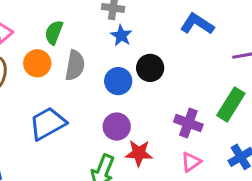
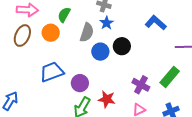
gray semicircle: (75, 65) -> (87, 32), moved
purple circle: (117, 127) -> (80, 83), moved

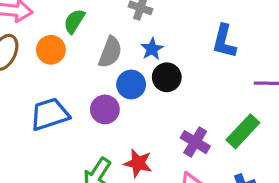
blue star: (107, 23) -> (152, 49), moved
blue L-shape: (156, 23) -> (224, 41), turned -120
purple circle: (80, 83) -> (105, 109), moved

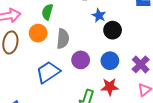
gray semicircle: (110, 52) -> (63, 39), moved
blue circle: (131, 84) -> (110, 61), moved
purple cross: (195, 142) -> (141, 64), turned 30

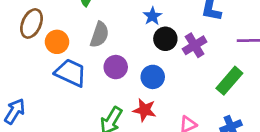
orange circle: (38, 33) -> (57, 42), moved
purple cross: (141, 64) -> (195, 45), moved
blue trapezoid: (48, 72) -> (71, 73), turned 45

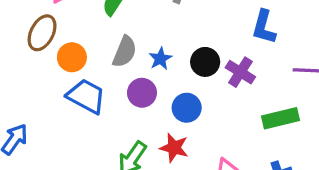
blue star: (152, 16) -> (160, 59), moved
purple cross: (195, 45) -> (240, 72), turned -30
green rectangle: (229, 81) -> (281, 118), turned 32

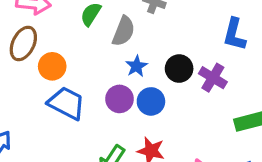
gray semicircle: (125, 52) -> (124, 31), moved
blue circle: (187, 108) -> (151, 101), moved

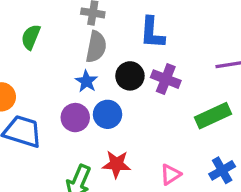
gray semicircle: (124, 31) -> (96, 47), moved
blue L-shape: (234, 34) -> (152, 33), moved

